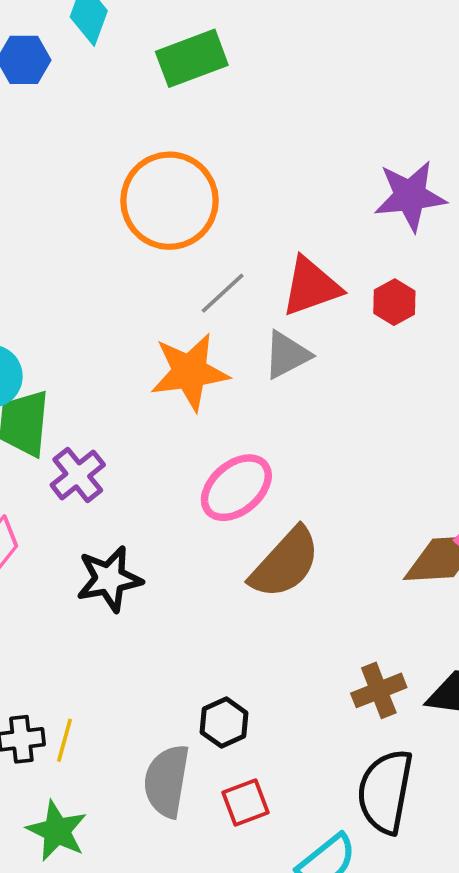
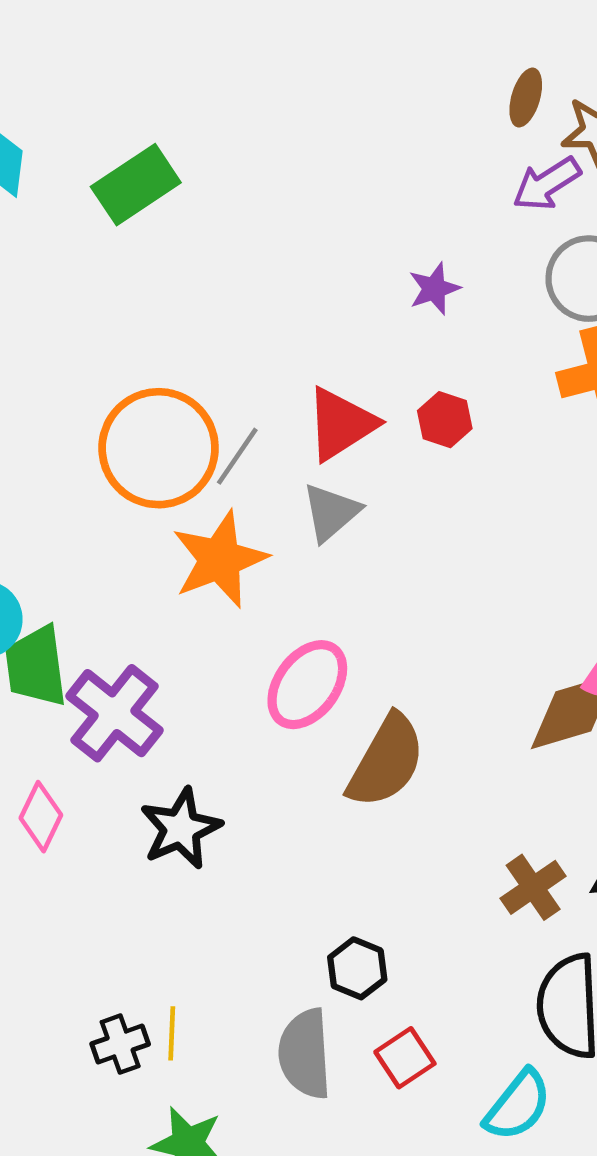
purple star: (410, 196) -> (434, 289), size x0.6
orange circle: (169, 201) -> (159, 448), moved
purple cross: (78, 475) -> (115, 713), size x1.4

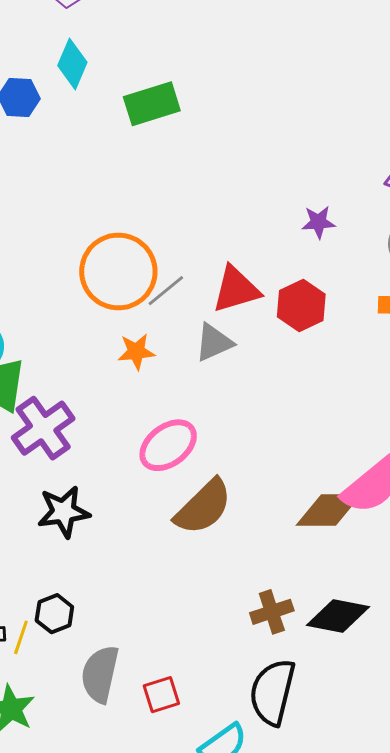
red hexagon: (445, 420) -> (301, 305), size x1.4
orange star: (220, 559) -> (136, 352), size x0.6
black hexagon: (357, 968) -> (54, 614), moved

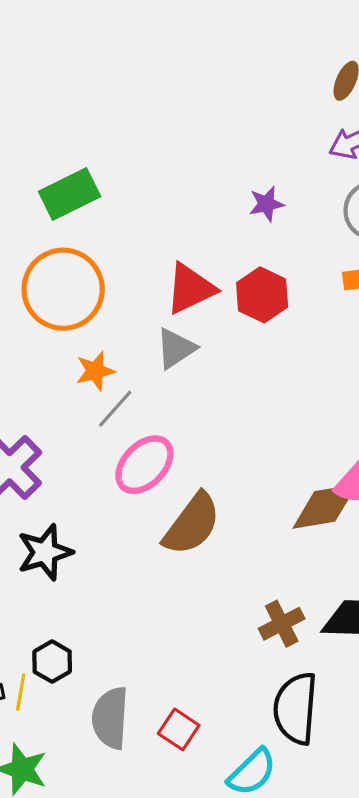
green rectangle: (152, 104) -> (70, 194), moved
gray line: (166, 291) -> (115, 409), moved
red square: (161, 695) -> (179, 729), turned -30

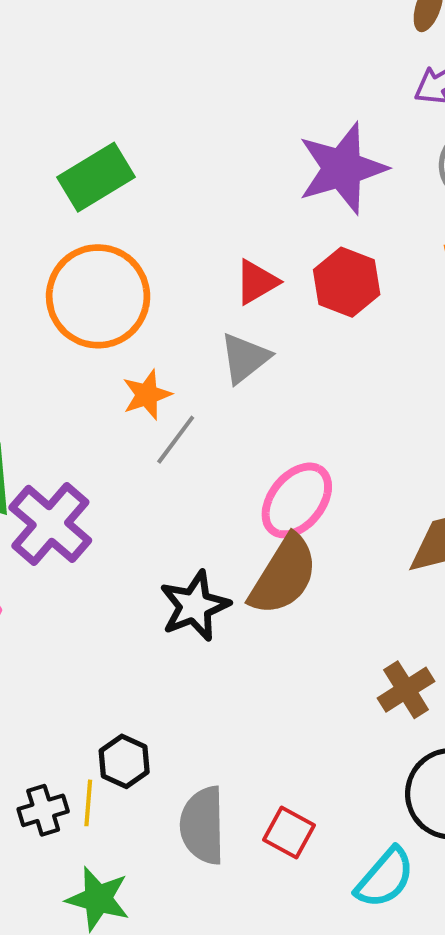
purple star: (266, 204) -> (342, 168), size x2.0
red triangle: (190, 289) -> (257, 282), size x0.7
pink ellipse: (144, 465) -> (297, 500), moved
black star: (45, 552) -> (195, 606), moved

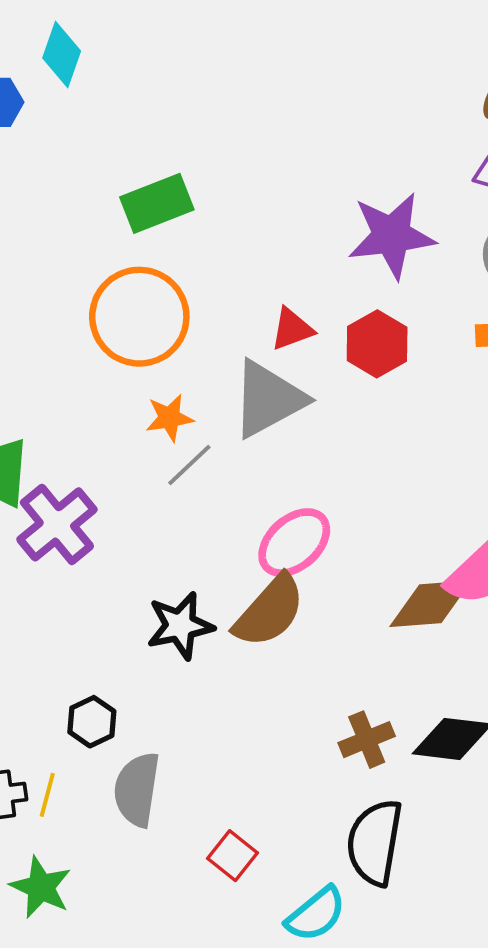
gray triangle: (245, 358) -> (268, 399), size x1.6
black hexagon: (124, 761) -> (92, 722), moved
gray semicircle: (203, 825) -> (137, 789), moved

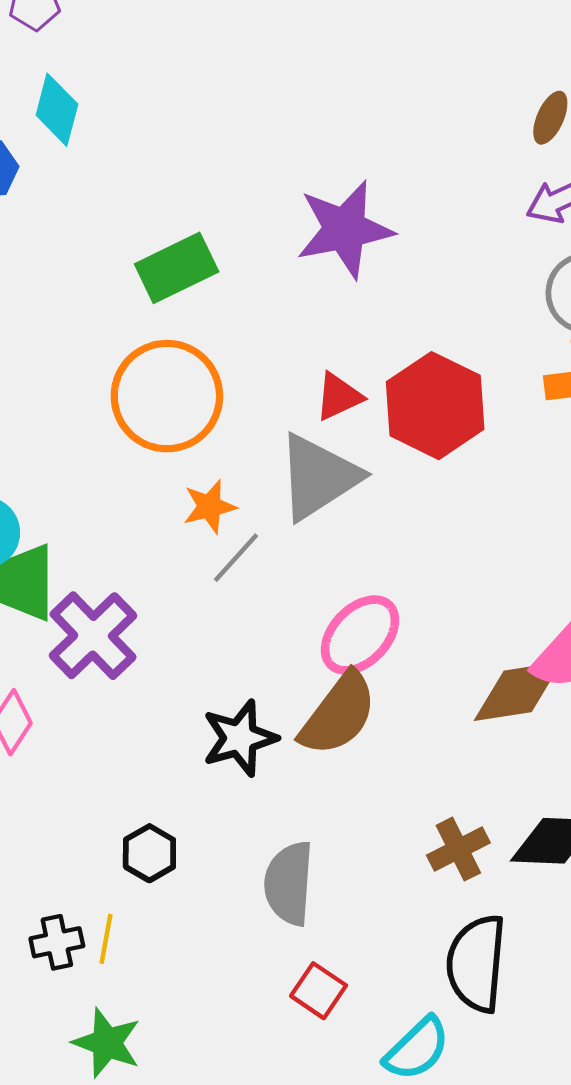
purple star: (392, 235) -> (345, 229), moved
red hexagon: (377, 344) -> (435, 406), size x1.4
gray semicircle: (137, 789) -> (289, 883), moved

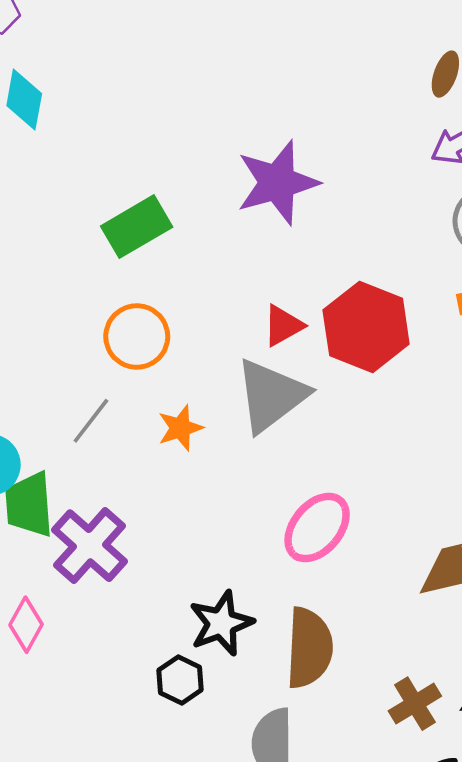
orange circle: (167, 396) -> (137, 336), size x0.7
gray line: (236, 558) -> (91, 421), moved
brown semicircle: (338, 714) -> (309, 648), moved, turned -30
black hexagon: (149, 853) -> (180, 680), moved

